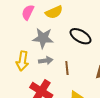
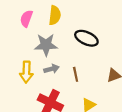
yellow semicircle: (54, 12) -> (55, 15), turned -54

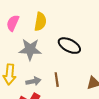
gray arrow: (51, 69) -> (33, 81), moved

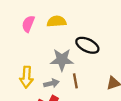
yellow semicircle: (40, 22) -> (57, 21), turned -102
gray star: (30, 49) -> (62, 60), moved

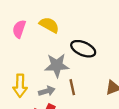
yellow semicircle: (57, 21) -> (49, 25), turned 36

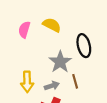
black ellipse: (83, 49) -> (84, 46), turned 55
gray star: (57, 65) -> (60, 62), turned -30

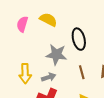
gray star: (60, 62) -> (56, 55), turned -30
brown line: (75, 81) -> (82, 72), moved

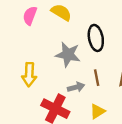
gray arrow: (49, 77) -> (76, 87), moved

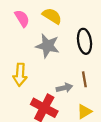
pink semicircle: (30, 16) -> (22, 18), turned 126
gray star: (68, 55) -> (48, 46), moved

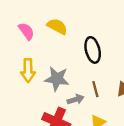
gray star: (48, 46) -> (57, 79), moved
yellow arrow: (20, 75) -> (28, 70), moved

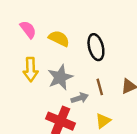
yellow semicircle: (57, 26) -> (59, 39), moved
gray star: (57, 79) -> (60, 77), turned -30

